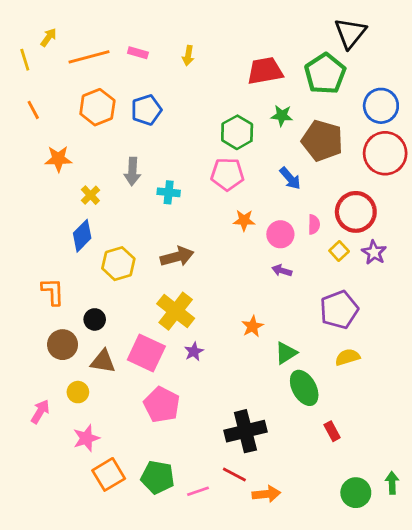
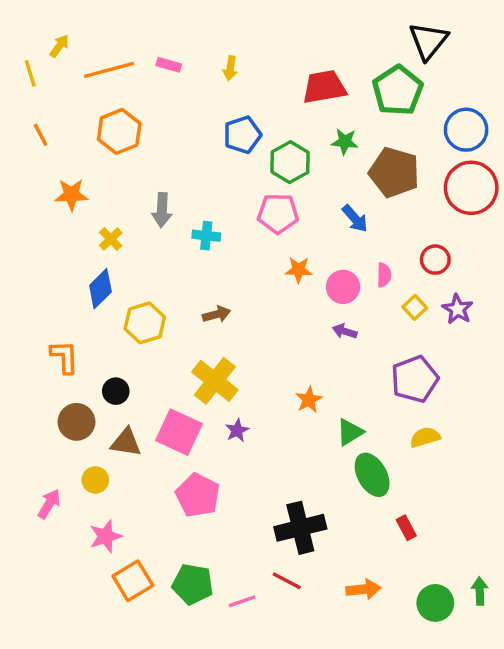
blue pentagon: (146, 110) -> (242, 135), moved
red circle: (356, 212) -> (435, 260), size x0.6
brown arrow: (177, 257) -> (217, 314), size x0.7
orange arrow: (266, 494) -> (364, 589), moved

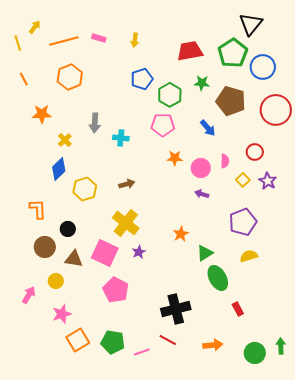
blue circle: (466, 130) -> (263, 67), moved

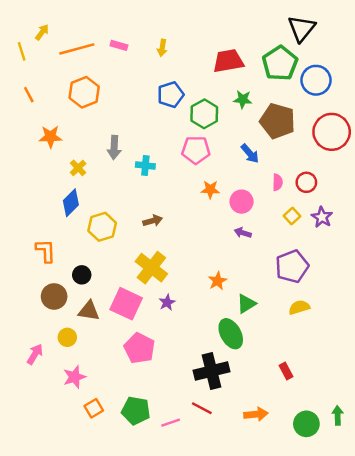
pink semicircle: (225, 161) -> (278, 182), moved
green ellipse: (218, 278) -> (231, 334), moved
orange square: (78, 340) -> (94, 408), size x0.7

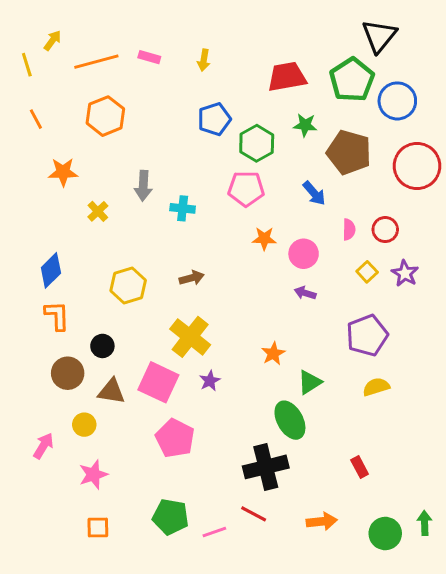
blue diamond: (71, 203) -> (51, 270), moved
orange square: (94, 408) -> (98, 527), moved, turned 30

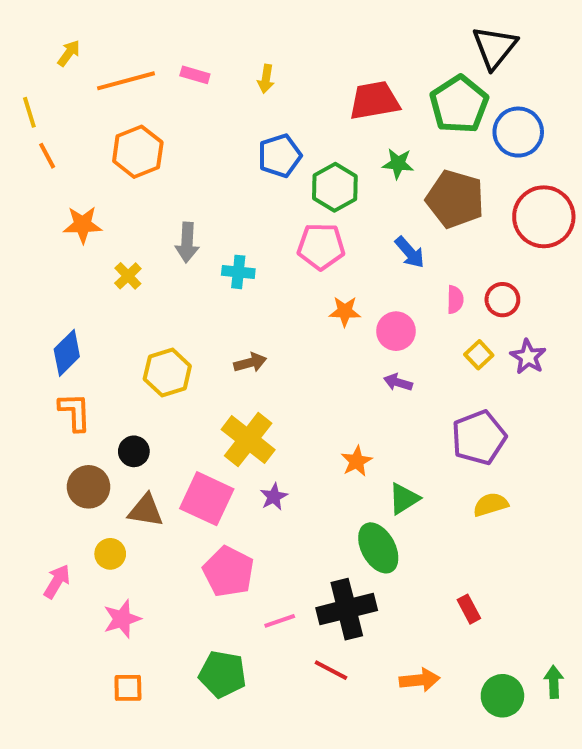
yellow line: (27, 65) -> (29, 112), moved
pink line: (214, 532) -> (280, 621), moved

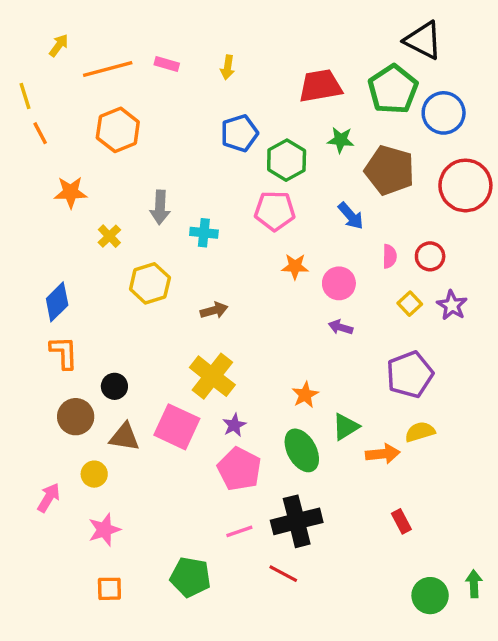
black triangle: (495, 47) -> (423, 40), turned -42
yellow hexagon: (167, 373) -> (150, 283), moved
green ellipse: (378, 548) -> (302, 450), moved
pink pentagon: (228, 572) -> (239, 469), moved
orange arrow: (420, 680) -> (383, 454), moved

